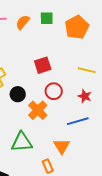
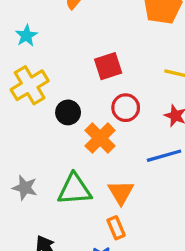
orange triangle: (62, 146) -> (121, 192), moved

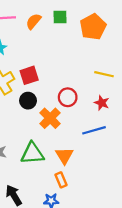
red square: (108, 66) -> (29, 75), moved

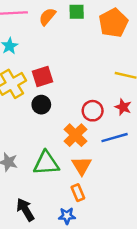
red circle: (68, 97) -> (93, 111), moved
orange cross: (50, 118) -> (75, 135), moved

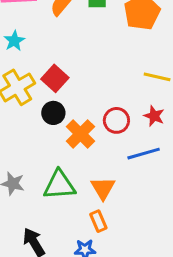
red square: (42, 77) -> (55, 78), turned -30
orange cross: (75, 135) -> (80, 134), moved

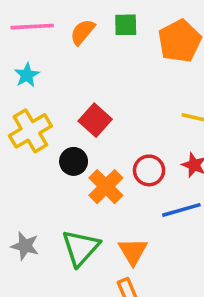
red square: (55, 78) -> (95, 120), moved
green triangle: (59, 185) -> (81, 248), turned -44

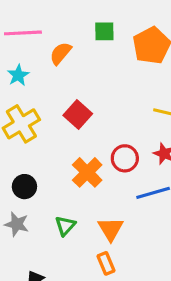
orange semicircle: (83, 32) -> (61, 53), moved
black circle: (74, 161) -> (24, 187), moved
green triangle: (81, 248) -> (65, 226), size x0.6

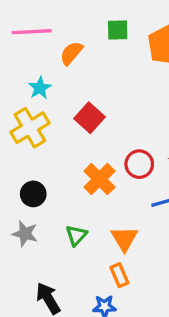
cyan star: (18, 75) -> (40, 88), moved

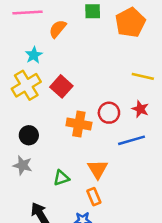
red square: (90, 118) -> (61, 86), moved
orange cross: (99, 179) -> (79, 124), turned -35
green triangle: (76, 235) -> (61, 178), moved, turned 30

